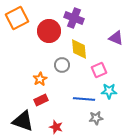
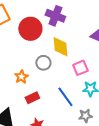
blue line: (84, 99) -> (65, 97), turned 50
red rectangle: (41, 100) -> (32, 98), moved
gray star: (96, 118) -> (85, 116), moved

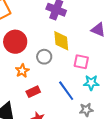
red circle: (30, 29) -> (15, 42), moved
pink square: (80, 68) -> (81, 62), turned 35

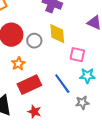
gray circle: (44, 57) -> (34, 41), moved
red rectangle: (33, 92) -> (29, 85), size x1.6

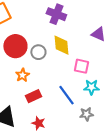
red rectangle: (29, 85) -> (33, 96), size x0.7

